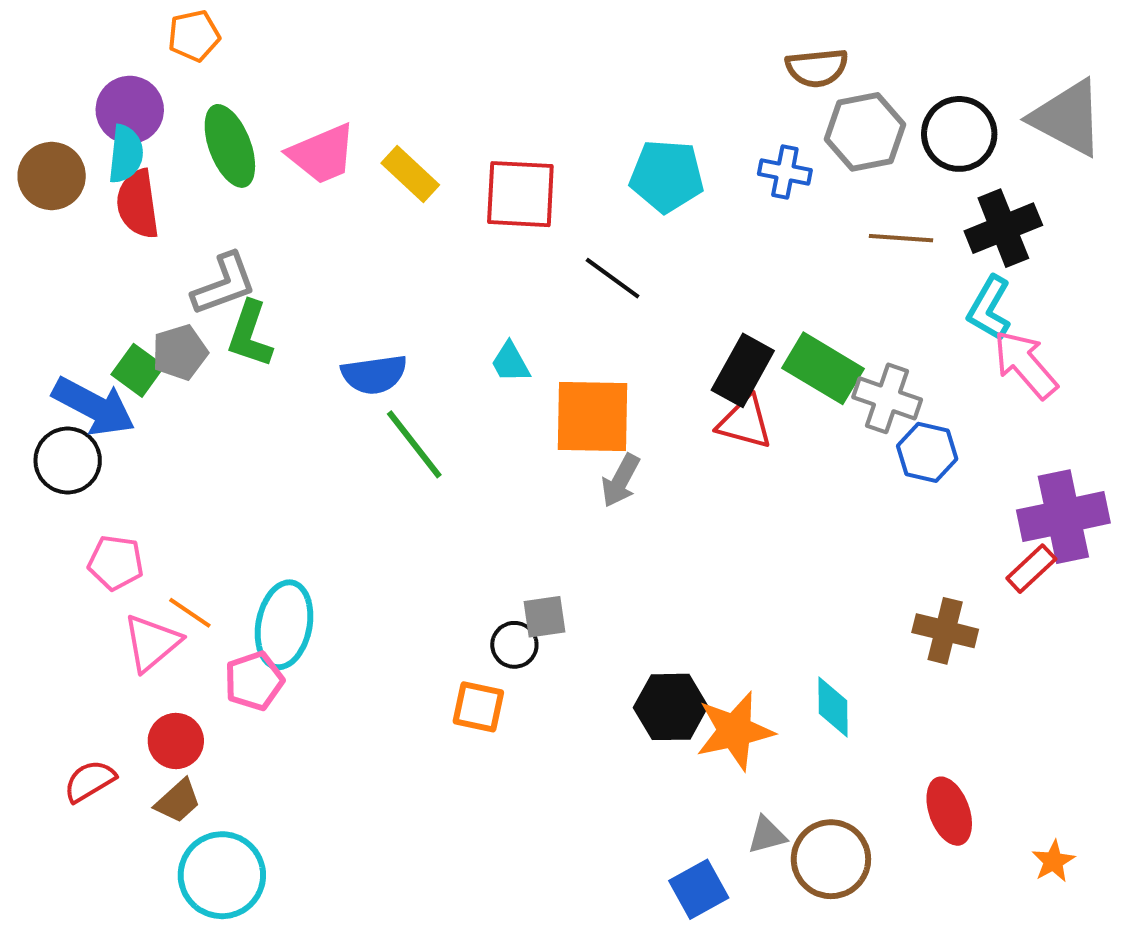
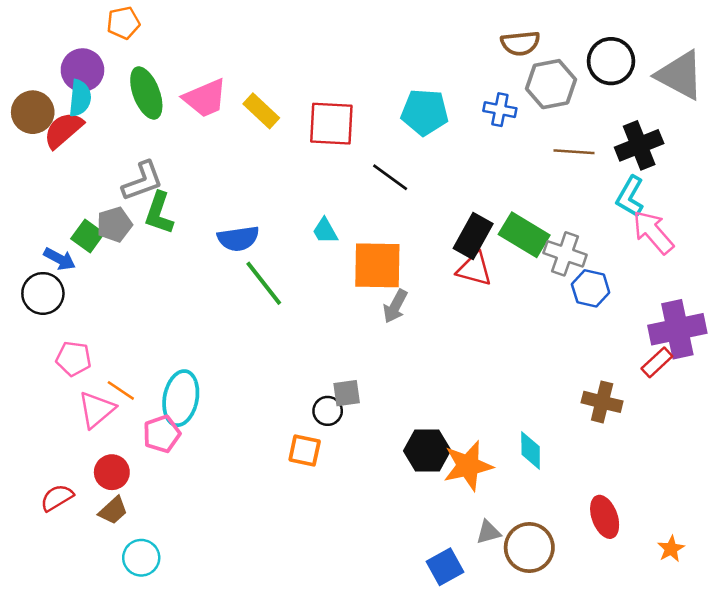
black circle: (959, 134) -> (611, 61), moved
red semicircle: (138, 204) -> (63, 130), moved, turned 57
blue arrow: (94, 406) -> (59, 259), size x0.6
cyan circle: (222, 875) -> (141, 558), size x0.7

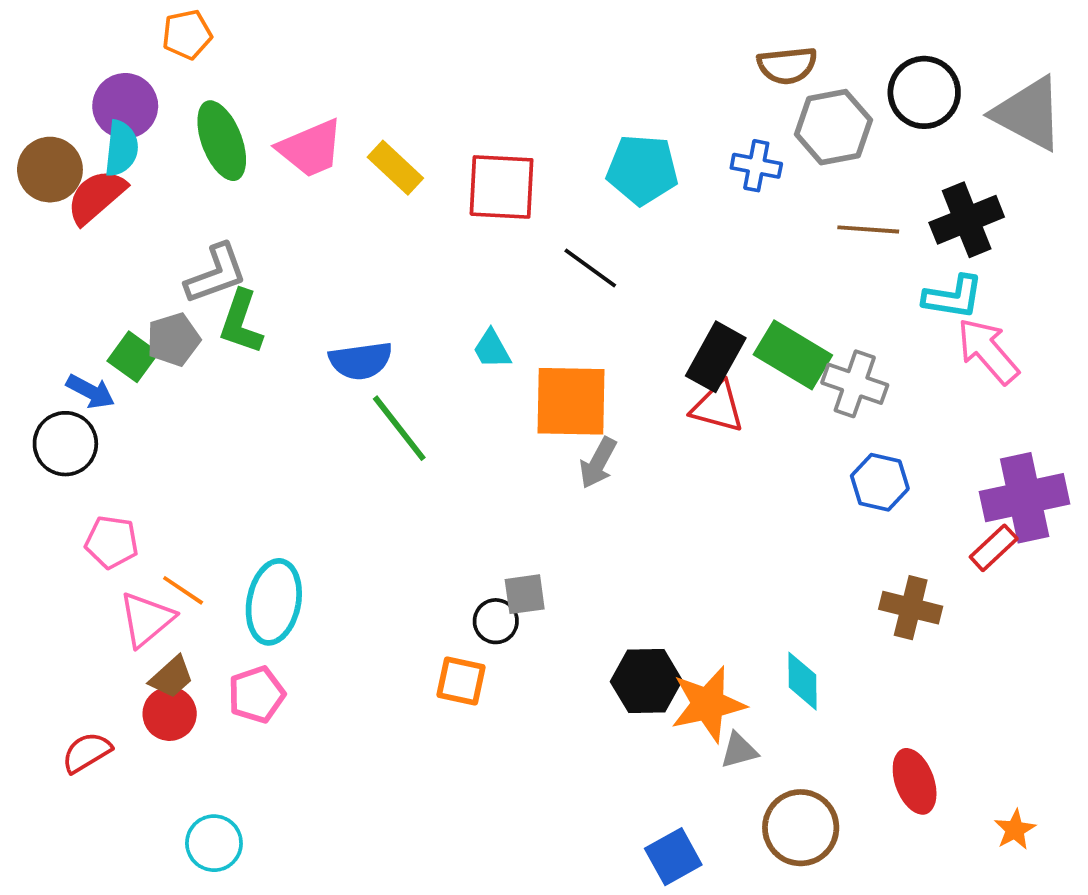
cyan L-shape: (630, 196) -> (953, 297), turned -111
blue hexagon: (591, 288) -> (880, 482), moved
pink pentagon: (162, 434) -> (256, 695), moved
brown trapezoid: (113, 510) -> (172, 677), moved
gray triangle: (488, 532) -> (739, 750), moved

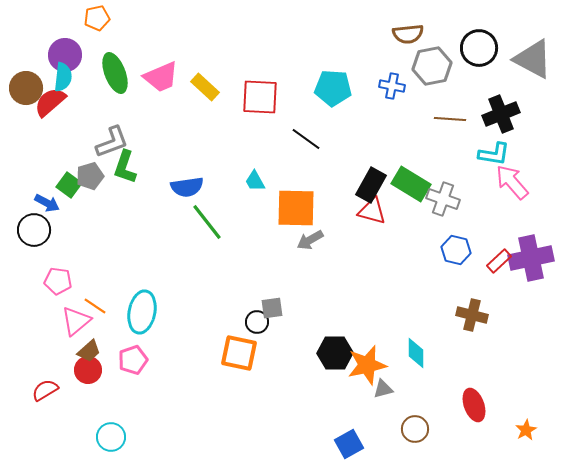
gray arrow: (598, 463) -> (310, 240), turned 32
red rectangle: (994, 548) -> (499, 261), moved
orange square: (461, 681) -> (239, 353), size x1.4
brown circle: (801, 828) -> (415, 429), size x0.7

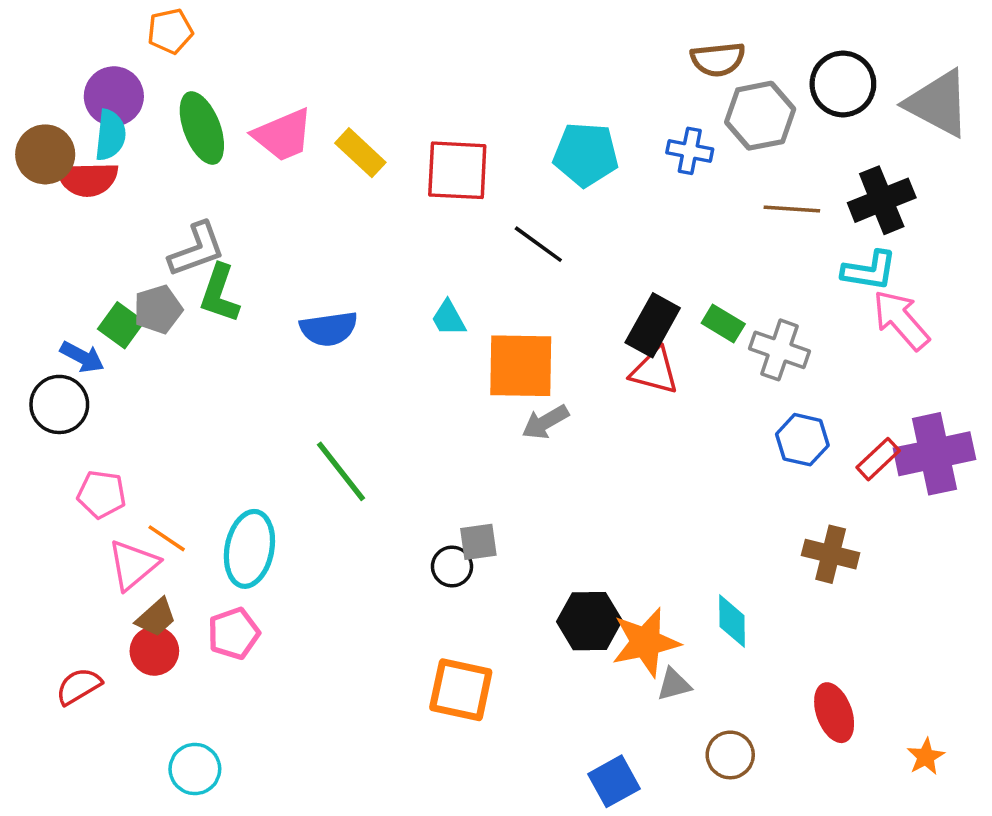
red semicircle: (50, 102) -> (87, 179), turned -140
green rectangle: (411, 184) -> (723, 323), size x0.6
green line: (207, 222) -> (341, 471), moved
orange square: (239, 353) -> (461, 690), moved

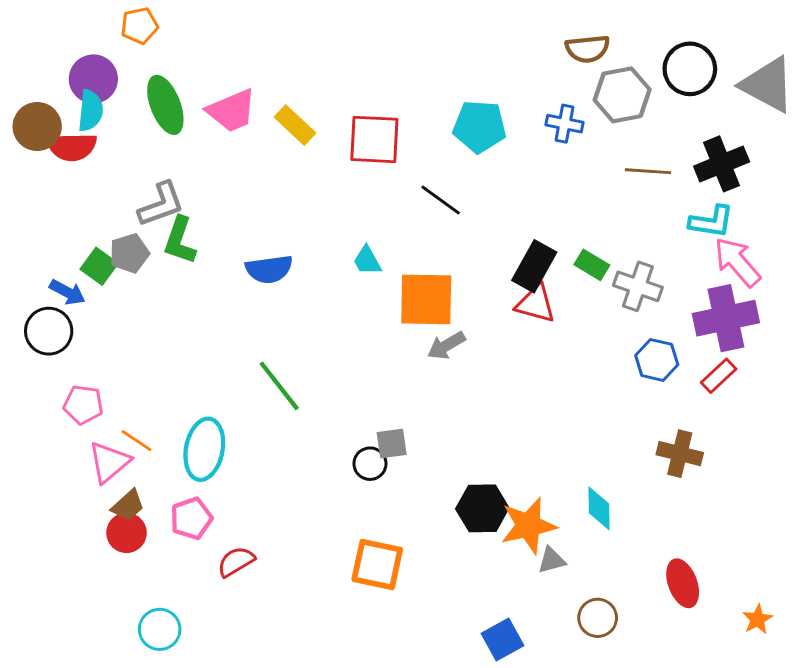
purple cross: (934, 454) -> (726, 318), moved
red semicircle: (79, 686) -> (236, 562), moved

